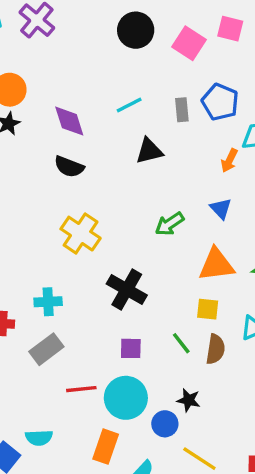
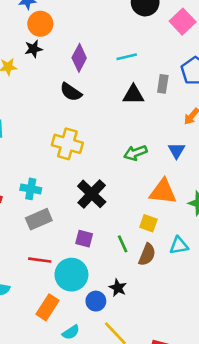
gray rectangle: (182, 110) -> (163, 84), moved
purple diamond: (69, 121) -> (79, 58), turned 32
yellow cross: (81, 234) -> (67, 144), turned -32
gray rectangle: (46, 349) -> (39, 219), moved

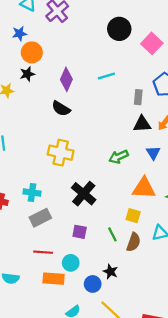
black triangle: (133, 95) -> (142, 124), moved
cyan circle: (71, 275) -> (71, 263), size x0.6
orange rectangle: (48, 307) -> (54, 279), moved, turned 65

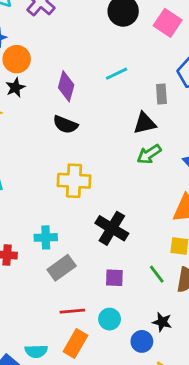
black triangle: (142, 124) -> (145, 123), moved
green arrow: (119, 157) -> (149, 154), moved
orange rectangle: (54, 279) -> (75, 343), moved, turned -55

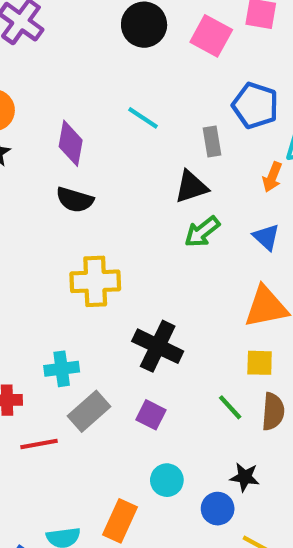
cyan line: (117, 74) -> (143, 118), turned 65
purple square: (114, 278) -> (151, 415), moved, turned 30
red line: (72, 311) -> (39, 444), moved

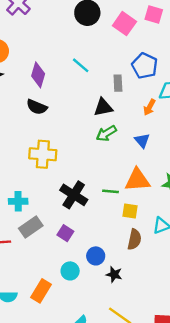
green line: (230, 407) -> (110, 191), moved, turned -49
blue circle: (218, 509) -> (96, 256), moved

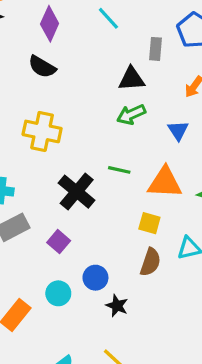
green line: (110, 191) -> (119, 170), moved

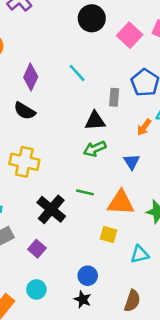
brown semicircle: (150, 262) -> (132, 301), moved
blue circle: (95, 278) -> (88, 276), moved

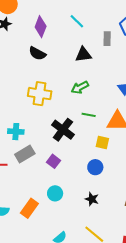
black triangle: (95, 121) -> (83, 55), moved
green arrow: (95, 149) -> (80, 87), moved
yellow square: (109, 235) -> (102, 142), moved
blue circle: (88, 276) -> (95, 167), moved

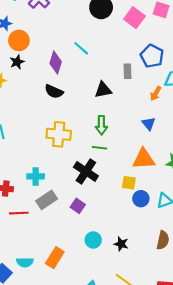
cyan line: (77, 21) -> (81, 48), moved
green arrow: (80, 87) -> (101, 125), turned -60
green line: (89, 115) -> (100, 148), moved
blue circle: (95, 167) -> (141, 199), moved
cyan circle: (55, 193) -> (93, 240), moved

